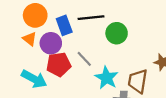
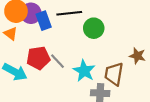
purple circle: (51, 43) -> (31, 13), moved
gray line: (84, 59) -> (58, 61), moved

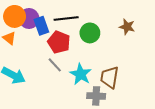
brown star: (137, 56) -> (127, 27), moved
red pentagon: (38, 58) -> (59, 42), moved, turned 30

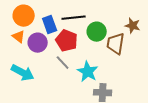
purple circle: (29, 18) -> (38, 43), moved
brown trapezoid: (110, 77) -> (116, 44), moved

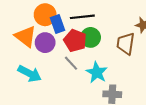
orange circle: (24, 16) -> (45, 15), moved
green circle: (97, 32) -> (91, 37), moved
orange triangle: (19, 37) -> (26, 36), size x1.6

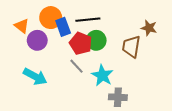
orange triangle: (26, 36) -> (22, 26), moved, size x0.7
purple circle: (45, 43) -> (37, 40), moved

